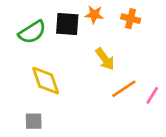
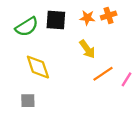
orange star: (94, 15) -> (87, 18), moved
orange cross: (131, 19) -> (109, 16), turned -32

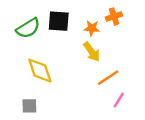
orange star: (87, 18) -> (92, 28), moved
pink line: (126, 79) -> (119, 100), moved

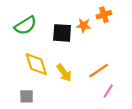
black square: (59, 21) -> (62, 33), moved
yellow arrow: (92, 52) -> (64, 73), moved

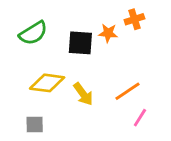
yellow diamond: (36, 64) -> (47, 83), turned -64

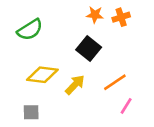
orange star: (108, 33) -> (95, 15), moved
black square: (80, 43) -> (89, 48), moved, turned 35
yellow arrow: (83, 94) -> (75, 85), turned -100

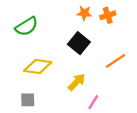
orange line: (115, 82) -> (116, 61), moved
yellow arrow: (75, 85) -> (77, 82), moved
pink line: (126, 106) -> (93, 102), moved

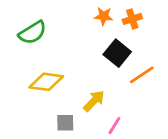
black square: (79, 43) -> (117, 53), moved
gray square: (28, 100) -> (65, 123), moved

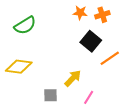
yellow diamond: (46, 82) -> (19, 67), moved

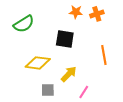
black square: (91, 41) -> (65, 39), moved, turned -30
orange line: (110, 58) -> (104, 55), turned -66
yellow diamond: (19, 67) -> (38, 63), moved

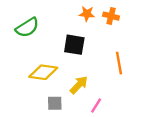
orange cross: (97, 14) -> (111, 16), turned 32

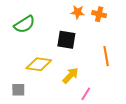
gray square: (55, 103) -> (18, 90), moved

